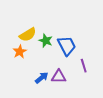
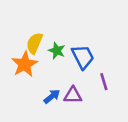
yellow semicircle: (28, 35) -> (34, 43), turned 144
orange star: (20, 52) -> (25, 64), size x1.5

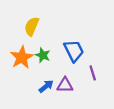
yellow semicircle: (34, 43) -> (32, 26), moved
green star: (57, 51) -> (43, 55), moved

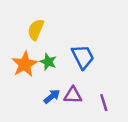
purple line: (93, 73) -> (104, 103), moved

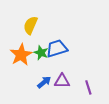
blue trapezoid: (83, 57) -> (57, 48), moved, turned -80

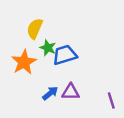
green star: (41, 53) -> (48, 48), moved
purple line: (88, 87) -> (111, 100), moved

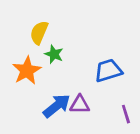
blue trapezoid: (65, 55) -> (108, 71), moved
blue arrow: (50, 93) -> (57, 106), size x1.5

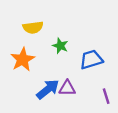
yellow semicircle: (39, 33) -> (33, 27), turned -120
green star: (54, 54) -> (60, 46), moved

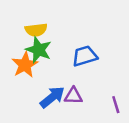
green star: (60, 46) -> (39, 50), moved, size x1.5
blue trapezoid: (91, 59) -> (85, 56), moved

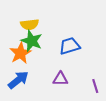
blue arrow: (52, 97) -> (18, 80), moved

